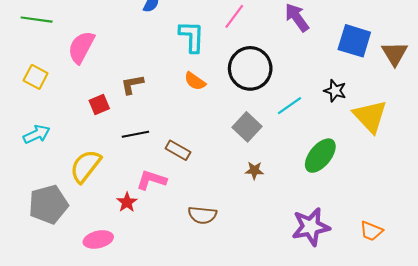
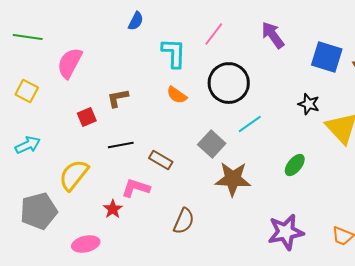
cyan line: (289, 106) -> (250, 124), moved
gray square: (247, 127) -> (212, 144), moved
green ellipse: (320, 156) -> (295, 165), size x0.7
brown star: (254, 170) -> (233, 179), size x2.0
brown semicircle: (202, 215) -> (184, 221), turned -72

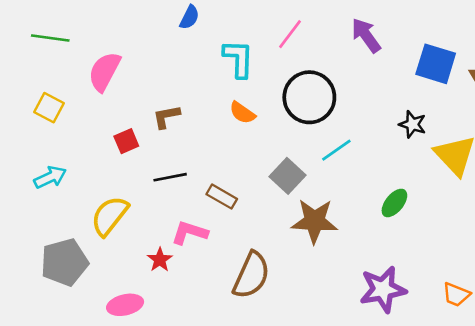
brown semicircle: (184, 221) -> (251, 275), size x1.4

